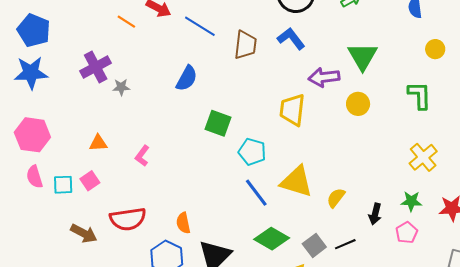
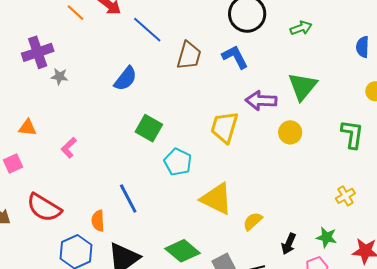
yellow cross: (423, 157) -> (345, 196), size x0.7
blue line: (256, 193) -> (128, 198), moved
red semicircle: (128, 219) -> (44, 208), turned 30

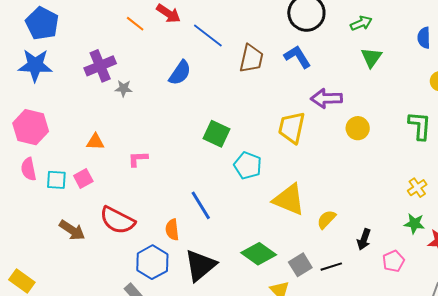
blue semicircle: (125, 79) -> (180, 73), moved
green triangle: (303, 86) -> (371, 57), moved, size x0.7
pink L-shape: (69, 148) -> (138, 159), turned 45
green star: (326, 237) -> (414, 224), moved

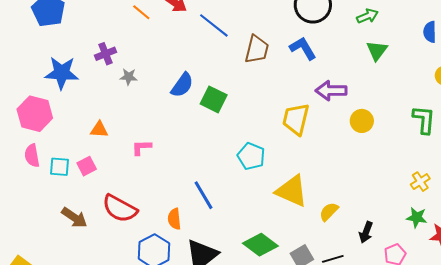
blue star: (35, 65) -> (62, 73), moved
purple cross: (100, 66) -> (106, 54), size x0.7
blue semicircle: (180, 73) -> (182, 85), moved
green square: (216, 134) -> (214, 99), moved

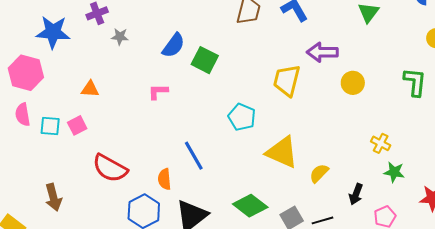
pink L-shape: (141, 147) -> (158, 92), moved
yellow cross: (420, 182) -> (381, 143), moved, turned -30
green star: (417, 217) -> (394, 172), moved
brown arrow: (74, 218) -> (53, 197), moved, turned 40

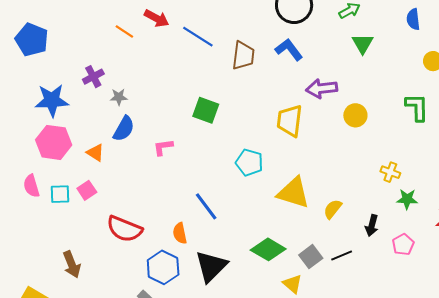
blue semicircle: (173, 45) -> (124, 129), moved
pink hexagon: (26, 73) -> (54, 142), moved
orange triangle: (90, 89) -> (95, 153), turned 36

